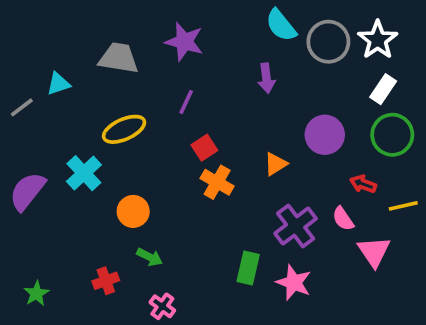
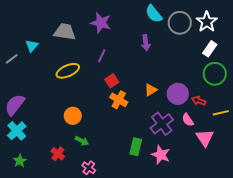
cyan triangle: (58, 84) -> (32, 46), turned -32
purple circle: (325, 135) -> (178, 94), moved
cyan cross: (84, 173) -> (17, 131), moved
red cross: (106, 281) -> (58, 154), turned -32

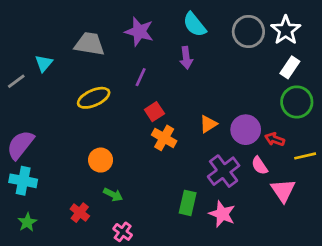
cyan semicircle: (154, 14) -> (195, 25), moved
purple arrow: (146, 43) -> (186, 58), moved
cyan cross: (17, 131) -> (23, 181), turned -36

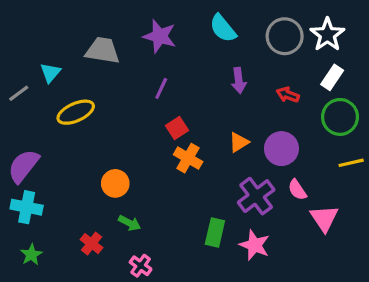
purple arrow: (186, 58) -> (239, 81), moved
yellow ellipse: (94, 98) -> (76, 112), moved
red arrow: (275, 139) -> (288, 95), moved
yellow line: (305, 156) -> (351, 163), moved

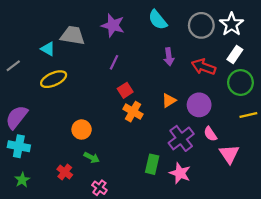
cyan triangle: (50, 73) -> (48, 49), moved, turned -40
red arrow: (288, 95) -> (204, 67), size x1.5

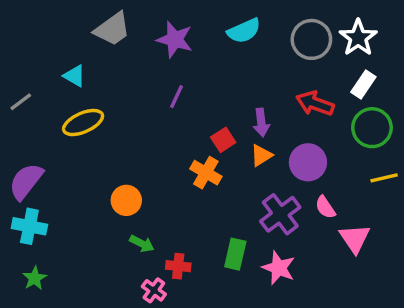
cyan semicircle: (158, 20) -> (244, 31), turned -75
gray trapezoid: (73, 35) -> (112, 29), moved, turned 135
purple arrow: (169, 57) -> (261, 123), moved
red square: (125, 90) -> (223, 140), moved
red cross: (65, 172) -> (178, 266), moved, turned -32

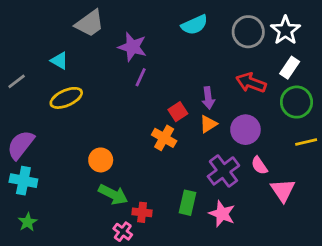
purple star: (175, 39) -> (132, 47), moved
green arrow: (142, 244) -> (113, 194), size x1.5

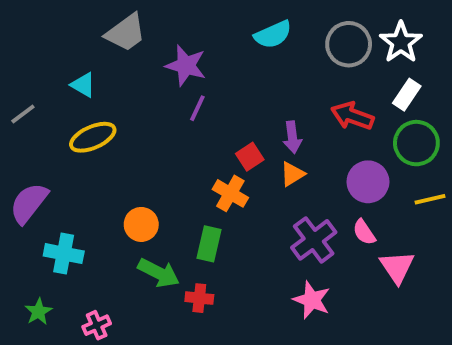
purple circle: (245, 130) -> (368, 182), moved
cyan cross: (23, 181) -> (64, 254), moved
green rectangle: (188, 203) -> (209, 244), moved
pink cross: (123, 232) -> (97, 325), moved, turned 30

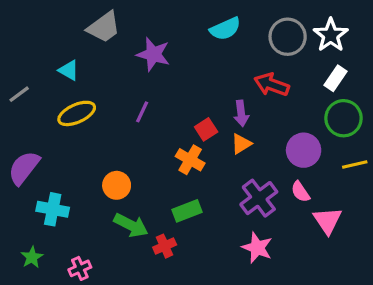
purple line: (197, 108) -> (142, 112), moved
red arrow: (352, 116) -> (272, 85), moved
green rectangle: (209, 244) -> (187, 211), moved, turned 56
red cross: (199, 298) -> (165, 246), turned -30

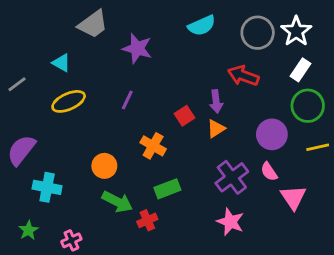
orange cross: (190, 160) -> (153, 146), moved

